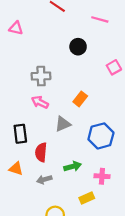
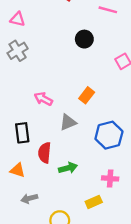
gray cross: (41, 76) -> (18, 51), moved, turned -30
green arrow: (73, 166) -> (68, 168), moved
gray arrow: (44, 180) -> (29, 198), moved

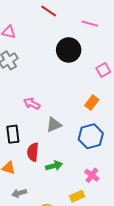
black circle: (84, 39) -> (69, 50), size x1.5
orange rectangle: (87, 95) -> (92, 103), moved
pink cross: (110, 178) -> (92, 175), turned 32

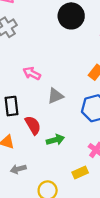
red semicircle: (33, 152) -> (33, 125), turned 144

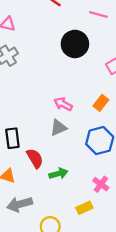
pink arrow: (32, 73) -> (63, 104), moved
gray arrow: (18, 169) -> (20, 204), size x1.5

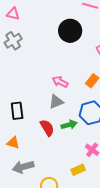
red semicircle: (35, 158) -> (47, 128), moved
green arrow: (58, 174) -> (69, 125), moved

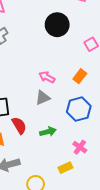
green arrow: (69, 125) -> (48, 132), moved
red semicircle: (47, 128) -> (19, 125), moved

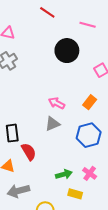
green arrow: (48, 132) -> (64, 174), moved
yellow rectangle: (65, 168) -> (75, 194), turned 40

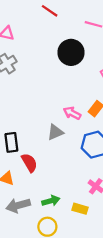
pink arrow: (57, 103) -> (72, 113), moved
green arrow: (64, 174) -> (51, 201), moved

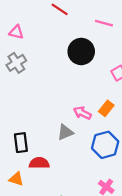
red semicircle: (29, 163) -> (39, 163), turned -60

